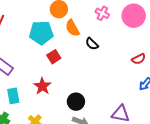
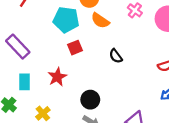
orange semicircle: (72, 28) -> (100, 21), turned -36
black semicircle: (92, 44) -> (116, 56), moved

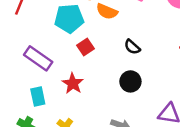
purple rectangle: (18, 47) -> (38, 58), moved
black circle: (90, 100) -> (130, 81), moved

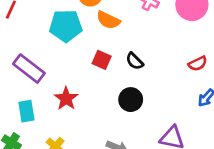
red square: (85, 47) -> (102, 60), moved, turned -35

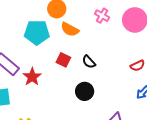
red star: (66, 99) -> (32, 77), moved

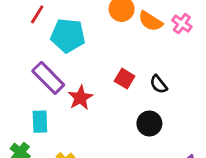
orange semicircle: (70, 29) -> (150, 21), moved
cyan pentagon: (37, 32) -> (68, 36), moved

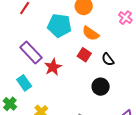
orange semicircle: (150, 21) -> (91, 33), moved
cyan pentagon: (68, 36) -> (59, 26), moved
cyan rectangle: (40, 122) -> (24, 83), turned -35

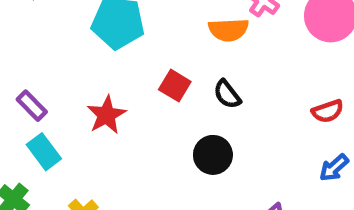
orange semicircle: (91, 33) -> (229, 30), moved, turned -36
purple rectangle: (31, 53) -> (32, 106), moved, size x0.6

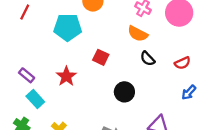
orange semicircle: (229, 30) -> (138, 34), moved, turned 36
black semicircle: (227, 94) -> (148, 59), moved

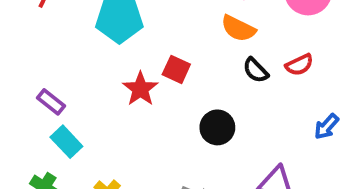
red semicircle: (183, 63) -> (299, 65), moved
red star: (66, 76) -> (140, 89), moved

